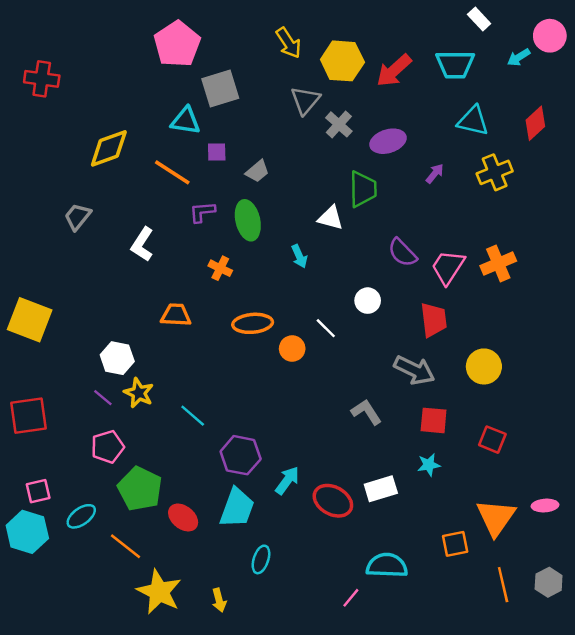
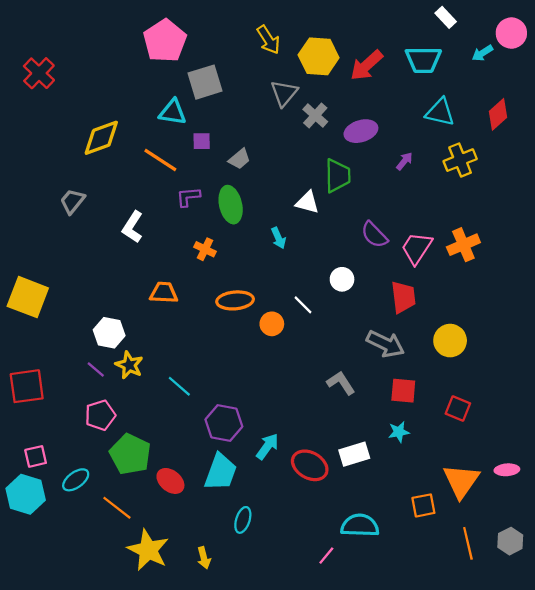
red cross: (42, 79) -> (39, 73), turned 36

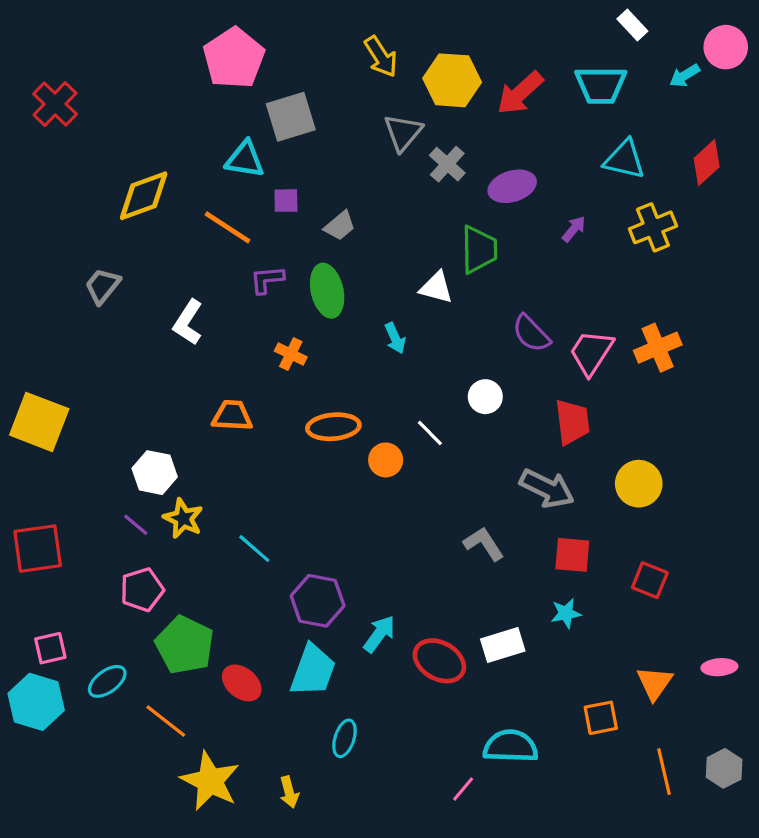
orange triangle: (461, 481) -> (655, 683), size x0.7

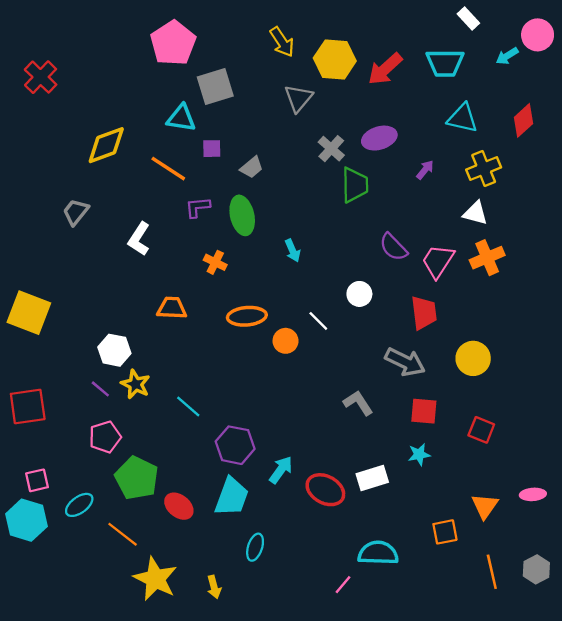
gray cross: (447, 164) -> (331, 149), moved
white triangle: (436, 288) -> (475, 213), moved

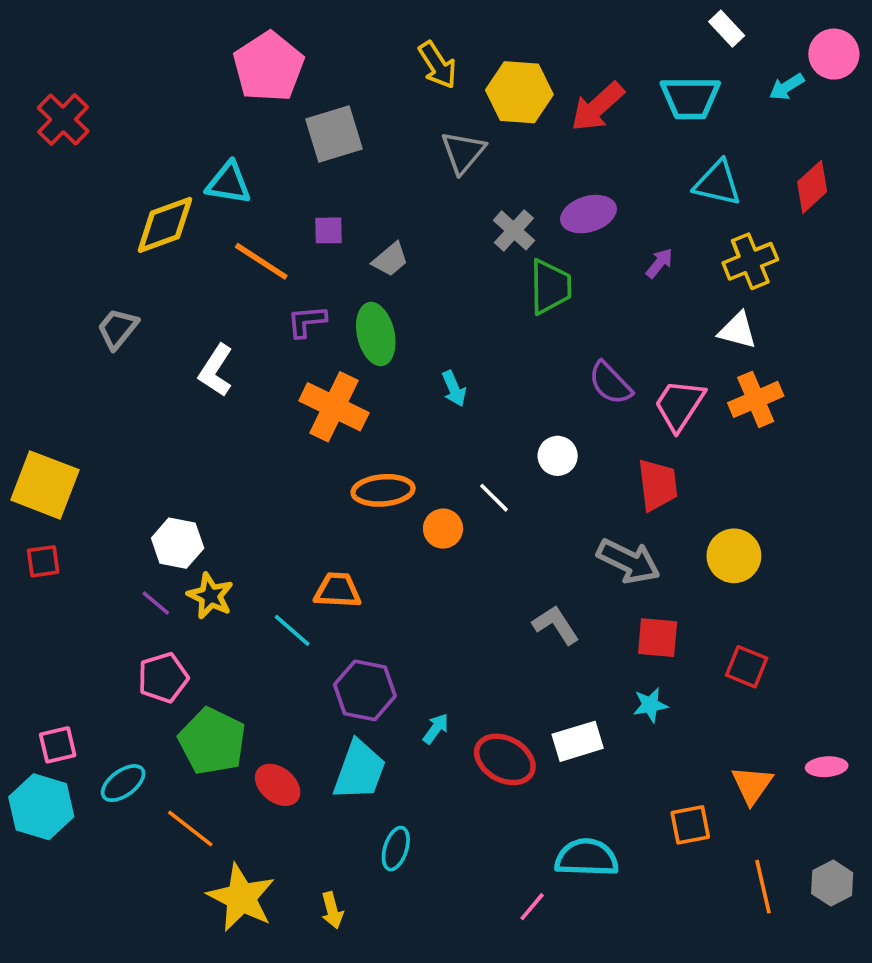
cyan triangle: (181, 118) -> (229, 183), moved
orange cross: (215, 262) -> (334, 407), size x1.8
orange trapezoid: (172, 308) -> (338, 590), moved
red square: (28, 406) -> (43, 561), moved, size x0.6
cyan arrow: (281, 470) -> (436, 729), size x0.7

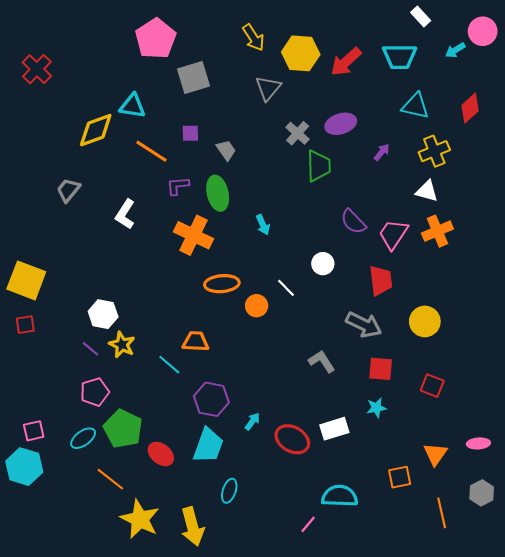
gray trapezoid: (390, 259) -> (226, 150), turned -85
cyan ellipse: (123, 783) -> (83, 438), moved
gray hexagon: (832, 883) -> (482, 493), moved
yellow arrow: (332, 910) -> (192, 527), size x1.8

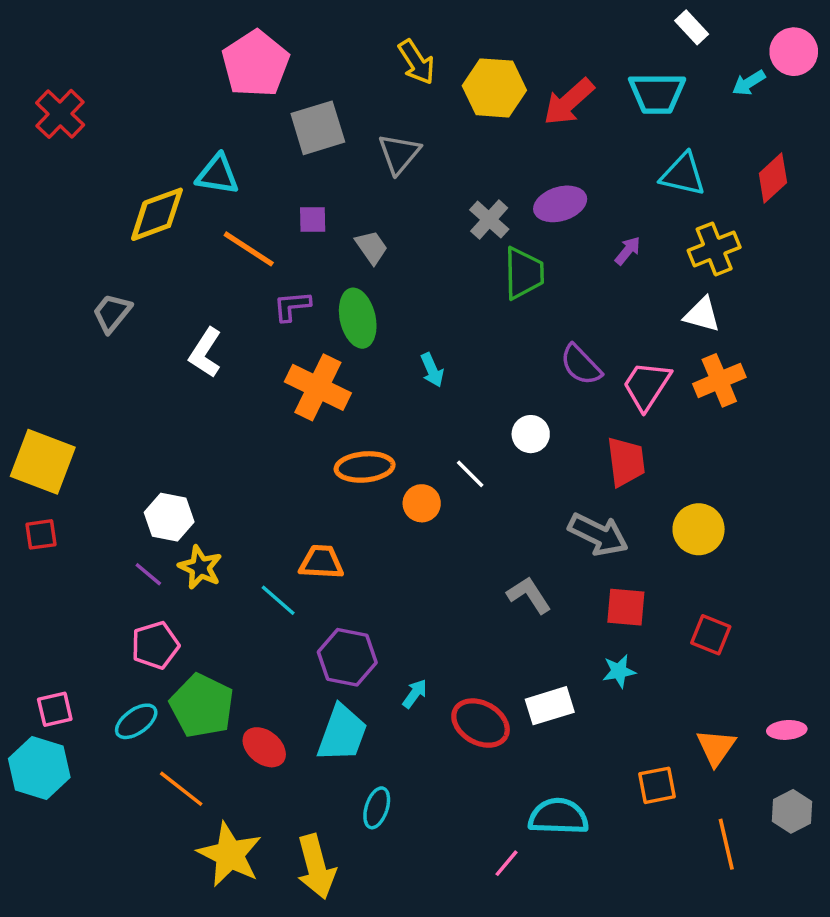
gray triangle: (268, 88) -> (399, 154), moved

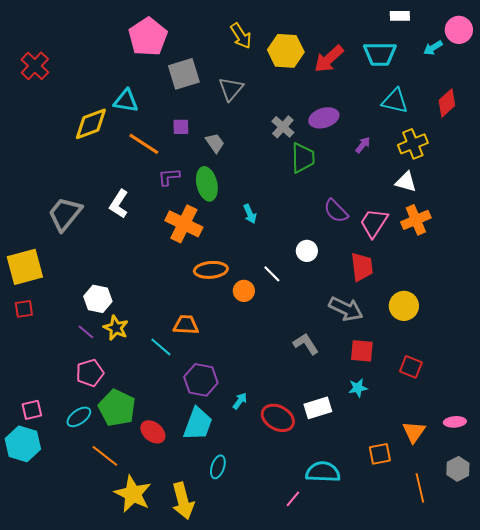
white rectangle: (692, 27) -> (400, 16), turned -48
gray trapezoid: (112, 313) -> (65, 214), moved, size x1.5
yellow square: (43, 462) -> (25, 267), turned -36

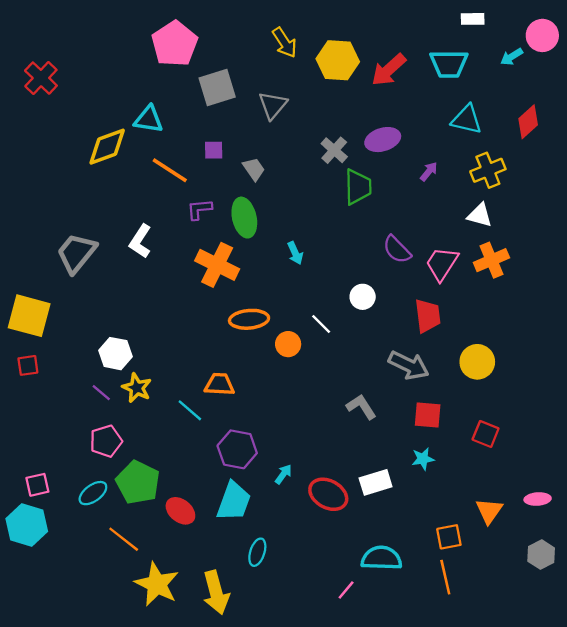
yellow square: (25, 267) -> (29, 316), turned 30
orange line: (420, 488) -> (445, 577), moved

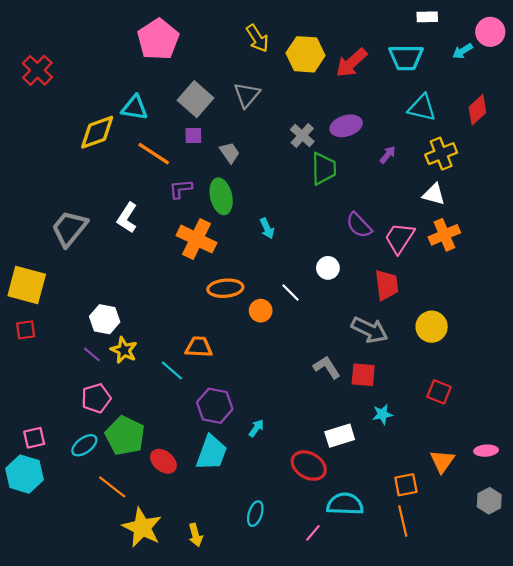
gray square: (217, 88) -> (195, 99), moved, turned -32
red square: (428, 415) -> (363, 375), moved
red ellipse: (328, 494) -> (309, 466), moved
cyan ellipse: (257, 552) -> (255, 514), moved
yellow arrow: (216, 592) -> (195, 535), size x0.6

